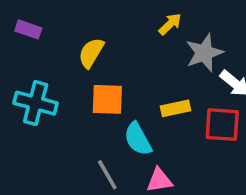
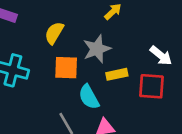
gray star: (204, 53) -> (97, 49), moved

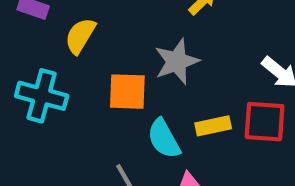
yellow semicircle: (54, 33) -> (80, 36), moved
yellow rectangle: (117, 74) -> (213, 126), moved

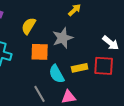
yellow semicircle: (80, 36) -> (29, 26), moved

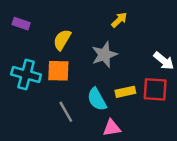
orange square: (40, 52) -> (58, 71), moved
gray line: (40, 94) -> (66, 112), moved

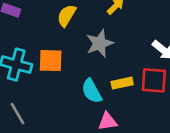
yellow semicircle: (62, 40) -> (67, 16), moved
gray line: (66, 112) -> (18, 114), moved

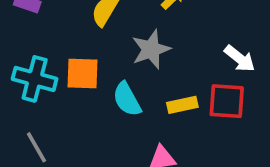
cyan semicircle: (92, 91) -> (127, 99), moved

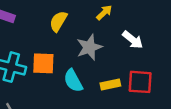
white arrow: (240, 59) -> (133, 40), moved

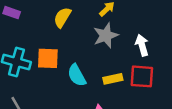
white arrow: (133, 40) -> (142, 45), moved, turned -145
gray star: (89, 47) -> (106, 35), moved

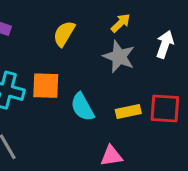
gray star: (106, 35) -> (119, 57), turned -30
white arrow: (142, 45) -> (165, 44), moved, turned 35

